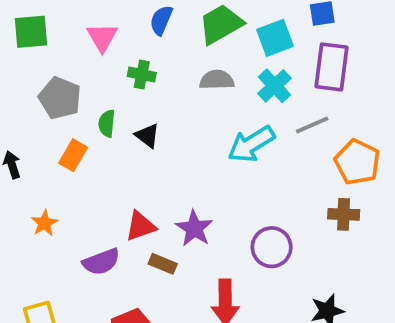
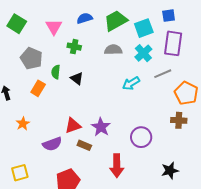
blue semicircle: (161, 20) -> (85, 18), turned 49
green square: (31, 32) -> (17, 24), turned 36
cyan arrow: (251, 144) -> (131, 83), size x0.7

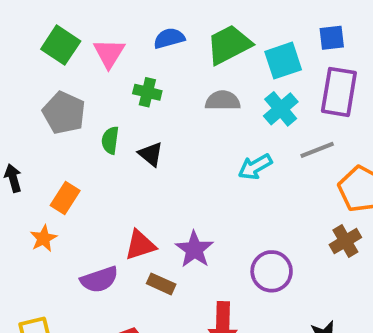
green square: (17, 24) -> (61, 45), moved
orange rectangle: (38, 88) -> (65, 198), moved
brown cross: (179, 120) -> (345, 241), turned -35

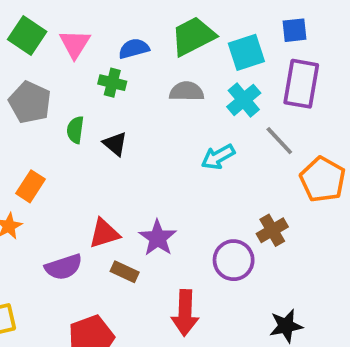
blue semicircle: (169, 38) -> (134, 49), moved
gray line: (317, 150) -> (279, 141), turned 68
brown cross: (345, 241) -> (272, 230), moved

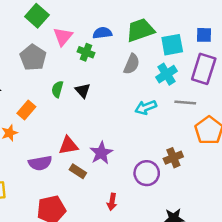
pink triangle: (75, 44) -> (63, 37), moved
gray semicircle: (187, 91) -> (132, 64), turned 105
green semicircle: (75, 130) -> (57, 89), moved
gray line: (279, 141) -> (185, 102), turned -50
red arrow: (185, 313) -> (112, 202), size x0.6

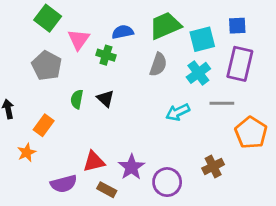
purple circle: (147, 173) -> (167, 182), moved

